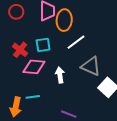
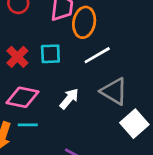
pink diamond: (34, 67) -> (22, 97), moved
white arrow: (60, 75) -> (69, 99), turned 42

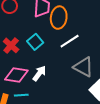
cyan square: (50, 54) -> (35, 42), turned -35
white arrow: (69, 99) -> (39, 73), moved

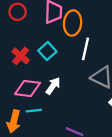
white line: (70, 41) -> (86, 49), turned -42

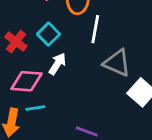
white arrow: (53, 86) -> (57, 64), moved

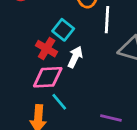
red cross: (16, 42) -> (47, 49), moved
cyan line: (35, 108) -> (59, 102), turned 66

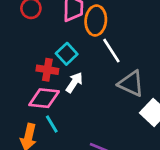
white line: (107, 20) -> (111, 51), turned -45
red cross: (47, 49) -> (47, 70), turned -30

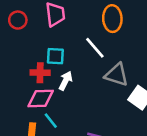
orange ellipse: (96, 20) -> (112, 19), moved
cyan square: (67, 54) -> (55, 56), turned -36

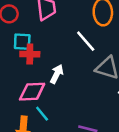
cyan square: (55, 56) -> (22, 42), moved
red cross: (40, 73) -> (30, 54), moved

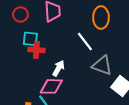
pink diamond: (32, 92) -> (51, 86), moved

